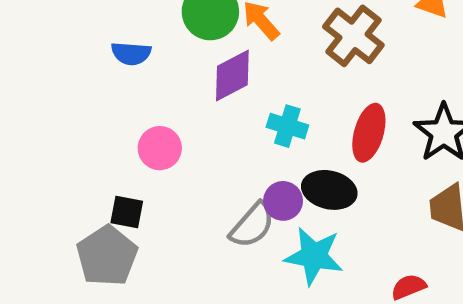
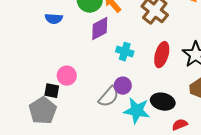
pink circle: (160, 148) -> (67, 76), moved
black ellipse: (329, 190) -> (163, 102), moved

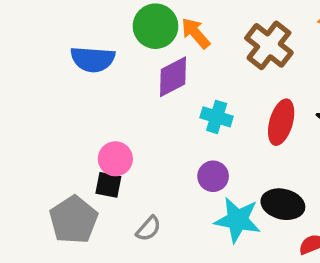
blue semicircle: (54, 19) -> (93, 59), size x1.4
black square: (52, 91) -> (108, 185), moved
gray semicircle: (109, 97) -> (149, 229), moved, size x0.7

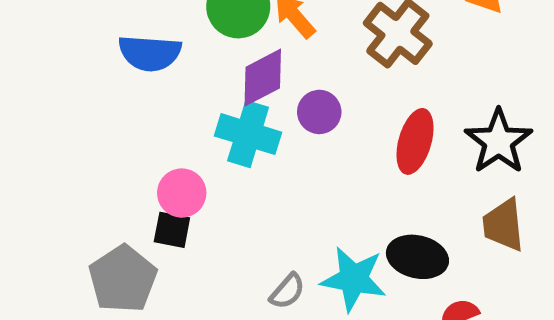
cyan cross: (217, 117) -> (248, 134), moved, size x1.4
purple circle: (213, 176) -> (319, 112), moved
gray semicircle: (149, 229) -> (287, 291), moved

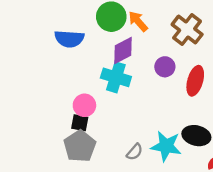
purple circle: (319, 112) -> (165, 67), moved
gray pentagon: (123, 279) -> (80, 146), moved

